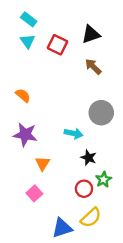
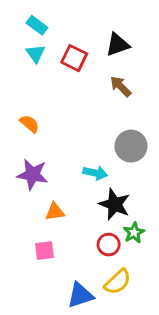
black star: (89, 158) -> (115, 204), size x1.5
orange triangle: (42, 163) -> (55, 212), turned 49
pink square: (34, 193) -> (44, 251), turned 35

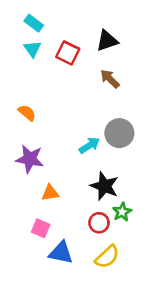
cyan arrow: (95, 173) -> (89, 145), moved, turned -45
pink square: (44, 251) -> (41, 228), turned 30
blue triangle: (80, 295) -> (61, 253), moved, turned 30

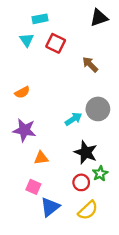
cyan rectangle: (34, 23) -> (40, 19), moved, turned -48
black triangle: (107, 41) -> (99, 18), moved
orange semicircle: (27, 113) -> (22, 92), turned 112
blue triangle: (61, 253) -> (50, 207), turned -50

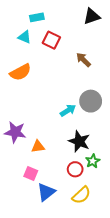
cyan triangle: (27, 40) -> (25, 37), turned -32
orange semicircle: (22, 92) -> (20, 72), moved, size x1.5
purple star: (24, 130) -> (15, 132), moved

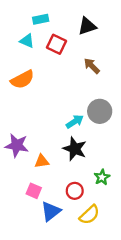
black triangle: (92, 16) -> (87, 26), moved
black star: (79, 141) -> (75, 149), moved
red circle: (75, 169) -> (75, 191), moved

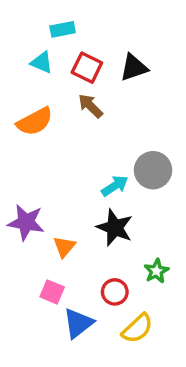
black triangle: (87, 26) -> (134, 68), moved
brown arrow: (92, 66) -> (90, 106), moved
orange triangle: (42, 161) -> (64, 247), turned -42

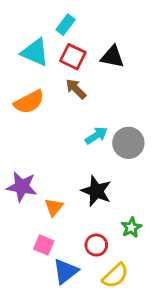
cyan rectangle: (63, 29) -> (66, 25), moved, turned -42
cyan triangle: (42, 62) -> (35, 52), size x1.5
black triangle: (134, 68) -> (112, 57), turned 30
cyan arrow: (115, 186) -> (96, 136), moved

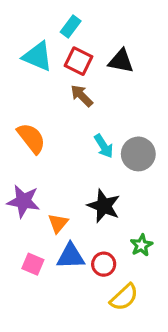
orange semicircle: (29, 102) -> (31, 138), moved, turned -100
cyan arrow: (96, 136) -> (104, 146), turned 90
pink square: (44, 245) -> (33, 264), moved
blue triangle: (66, 271) -> (71, 256), moved, turned 36

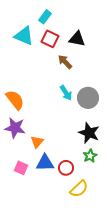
brown arrow: (82, 96) -> (65, 62), moved
orange semicircle: (31, 138) -> (15, 100), moved
black star: (104, 206) -> (89, 133), moved

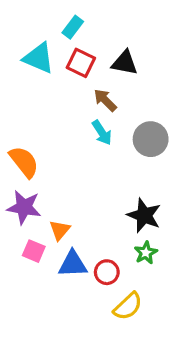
cyan arrow: (66, 93) -> (102, 133), moved
gray circle: (88, 98) -> (151, 139), moved
pink square: (21, 168) -> (34, 251), moved

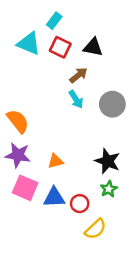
brown arrow: (105, 100) -> (78, 75), turned 96
orange triangle: (60, 230) -> (55, 161), moved, turned 35
pink square: (34, 251) -> (25, 188), size x1.5

